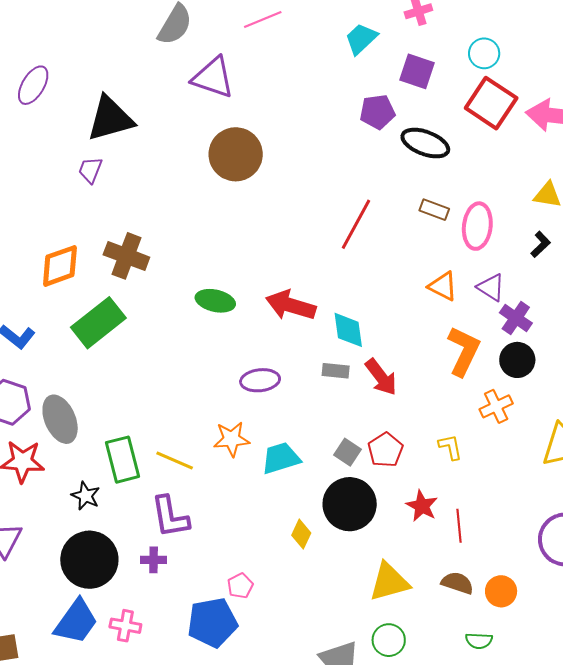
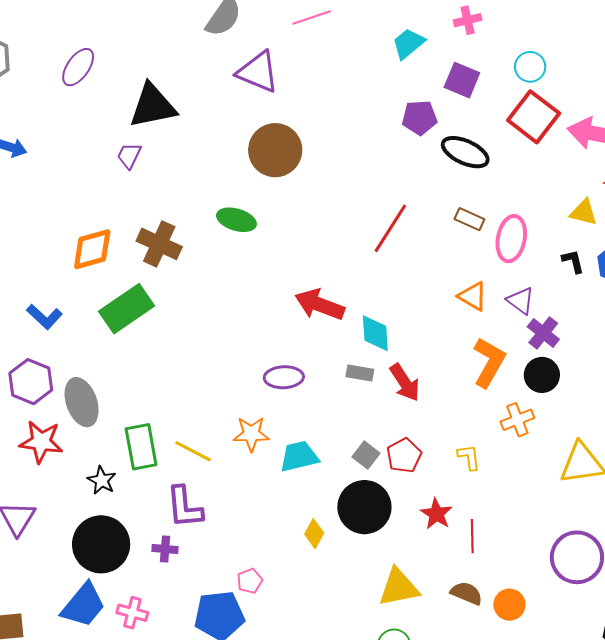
black L-shape: (541, 244) -> (573, 261), turned -64
green ellipse: (215, 301) -> (236, 220), moved

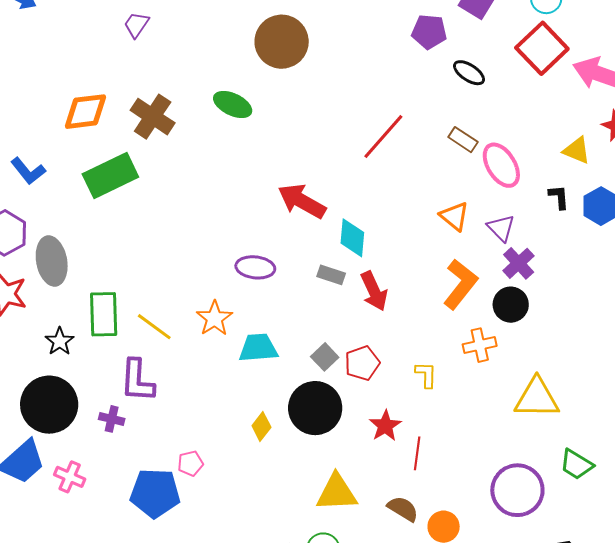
black ellipse: (465, 152) -> (469, 73), size x0.7
pink ellipse: (511, 239) -> (501, 165), turned -51
orange star: (251, 434) -> (214, 318), turned 30

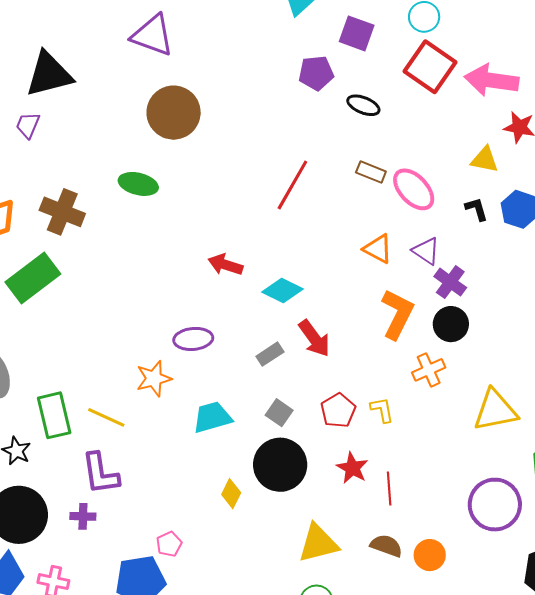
red arrow: (302, 201) -> (225, 265), size x0.7
cyan diamond: (352, 238) -> (282, 291), turned -57
gray rectangle: (331, 275) -> (270, 354), moved, turned -40
orange star: (214, 318) -> (154, 379), moved, turned 30
red pentagon: (362, 363) -> (338, 410), moved

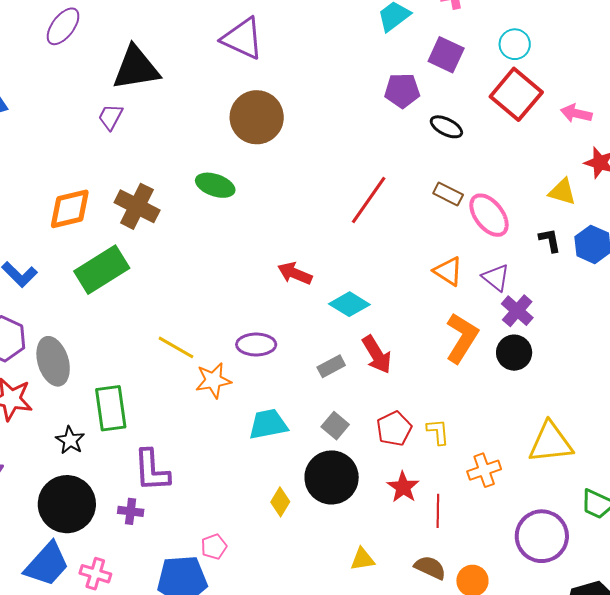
pink arrow: (492, 80) -> (576, 113), size x0.6
orange cross: (429, 370) -> (484, 470), moved
yellow line: (106, 417) -> (176, 347), moved
yellow triangle: (318, 543) -> (362, 559), size x0.6

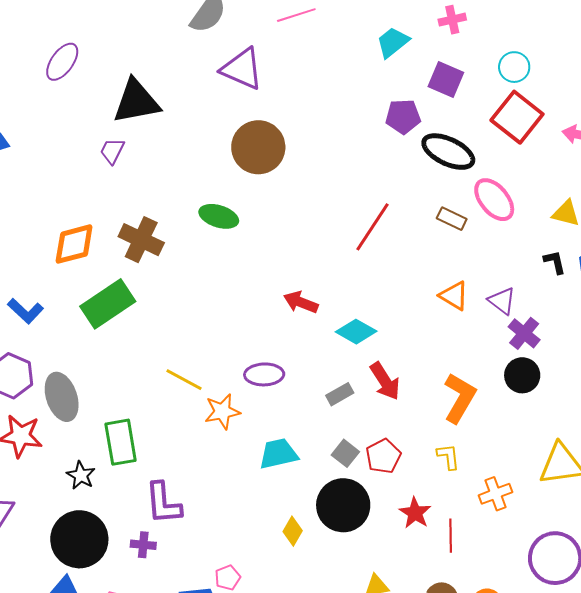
black ellipse: (446, 127) -> (448, 152), size x1.6
pink ellipse: (489, 215) -> (494, 200), moved
orange L-shape: (462, 338) -> (460, 398), moved
red pentagon: (394, 429) -> (383, 456), moved

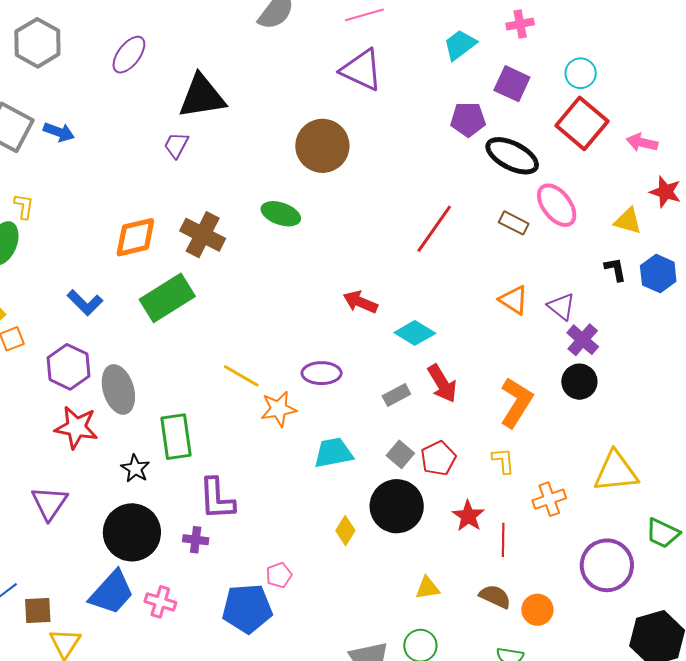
purple triangle: (242, 69) -> (361, 70), moved

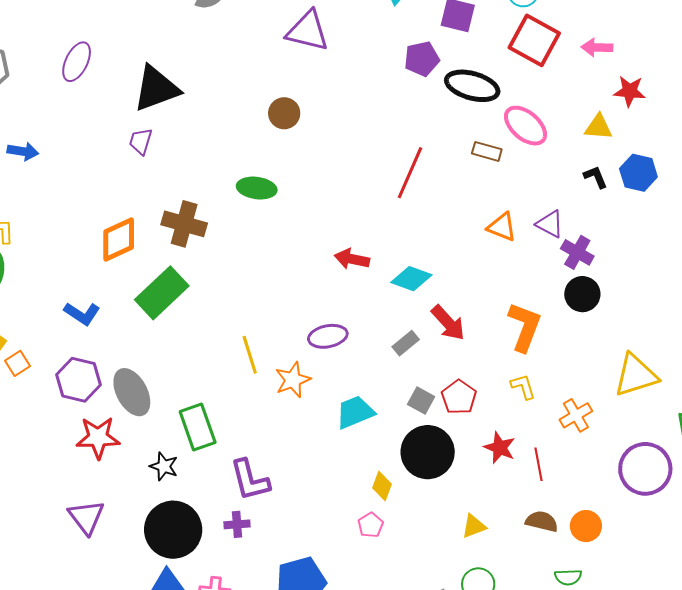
brown circle: (322, 146) -> (284, 113), size x0.6
yellow line: (241, 376) -> (250, 355), turned 54
pink pentagon: (279, 575) -> (371, 525), moved

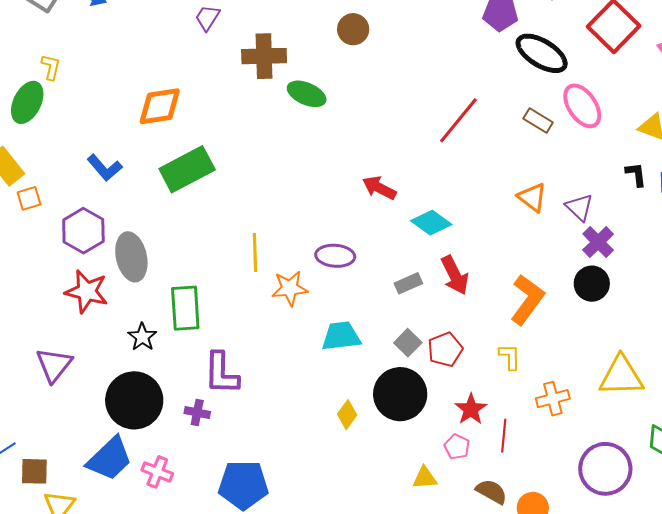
brown cross: (184, 224) -> (264, 56), moved, turned -33
pink pentagon: (371, 525) -> (457, 447), moved, turned -30

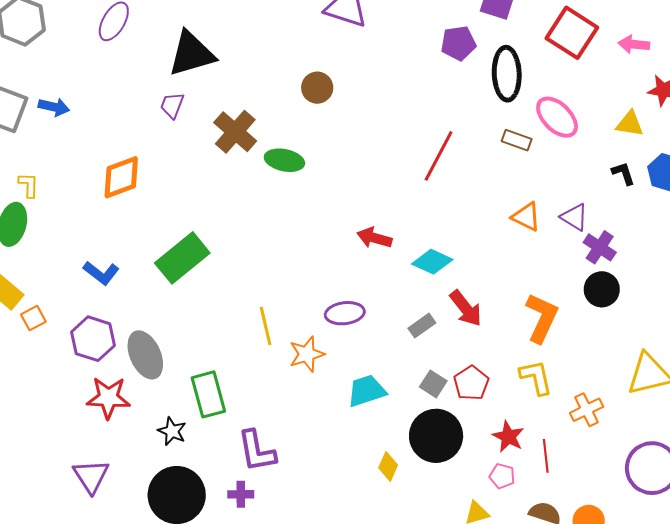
black ellipse: (542, 53) -> (507, 74), turned 68
brown cross: (264, 56) -> (235, 132), turned -36
orange diamond: (160, 106) -> (121, 177), moved
yellow L-shape: (510, 357) -> (536, 377), size x1.4

